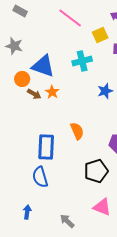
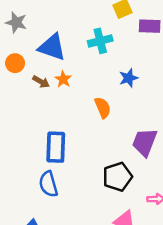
orange circle: (22, 79) -> (15, 63), moved
orange semicircle: (77, 131) -> (103, 108), moved

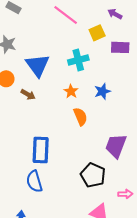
blue triangle: (52, 47) -> (37, 65), turned 35
orange star: (63, 79) -> (71, 91), moved
black pentagon: (117, 177) -> (93, 175), turned -30

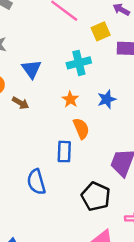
blue triangle: (37, 65) -> (31, 69), size x0.7
blue rectangle: (41, 150) -> (64, 152), moved, size x0.7
blue semicircle: (34, 181) -> (36, 182), moved

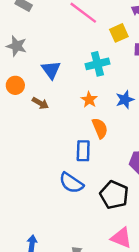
blue semicircle: (36, 182) -> (71, 183), moved, turned -40

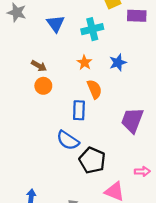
blue triangle: (51, 70) -> (56, 24), moved
orange circle: (15, 85) -> (43, 86), moved
black pentagon: (114, 195) -> (92, 160), moved

